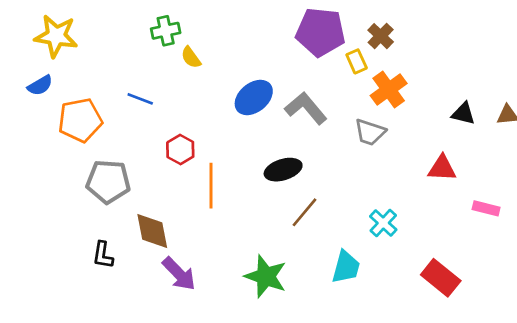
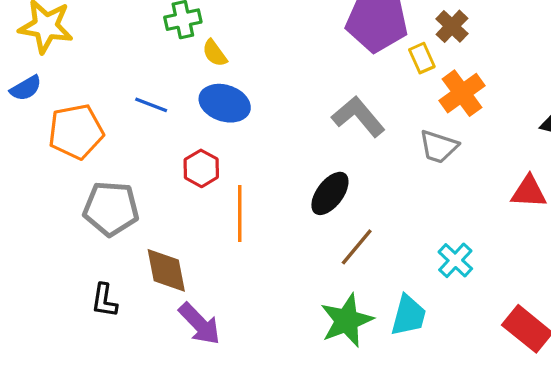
blue ellipse: (254, 97) -> (225, 103), moved, turned 57
black ellipse: (283, 170) -> (330, 193), turned -36
green star: (266, 276) -> (347, 320), moved, turned 30

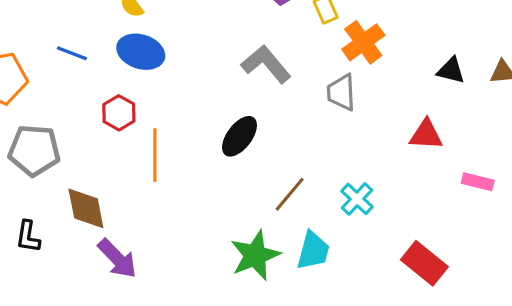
gray trapezoid: (439, 147) -> (341, 92), turned 69
brown line: (357, 247) -> (290, 194), moved

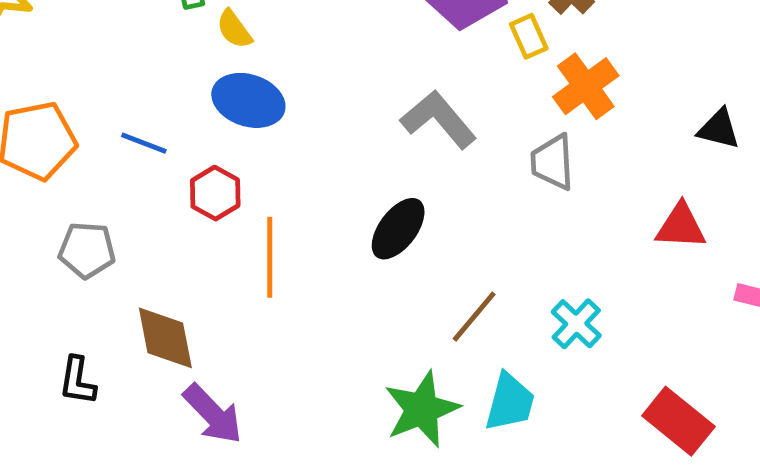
blue line: (72, 53) -> (144, 143), moved
gray pentagon: (34, 150) -> (87, 250), size x0.7

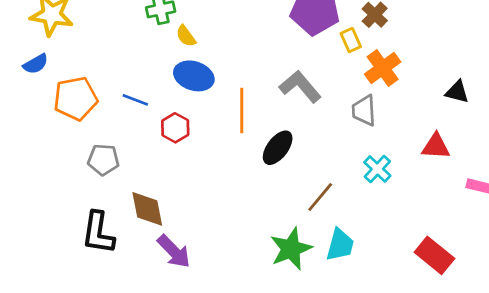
orange line: (270, 257) -> (242, 110), moved
cyan cross: (576, 324) -> (377, 169), moved
black L-shape: (77, 381) -> (98, 233), size x1.6

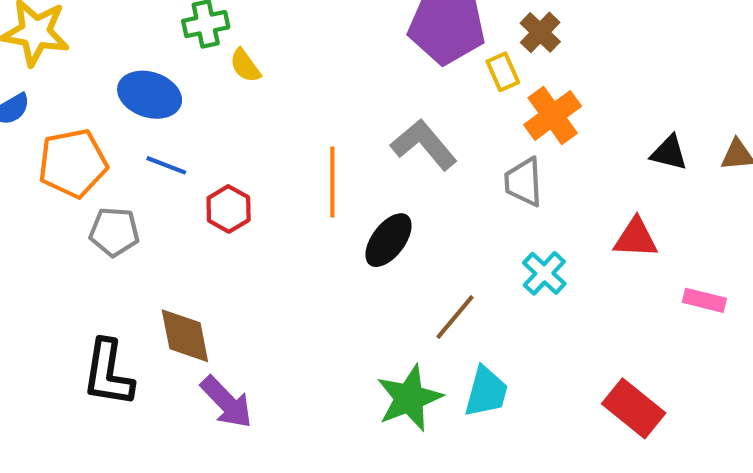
blue ellipse: (194, 76) -> (150, 95), moved
gray pentagon: (103, 160) -> (114, 232), moved

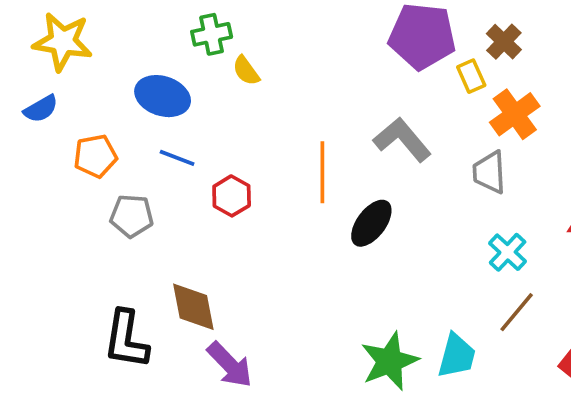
orange pentagon: (73, 163) -> (95, 156), size x0.7
brown line: (455, 317) -> (517, 312), moved

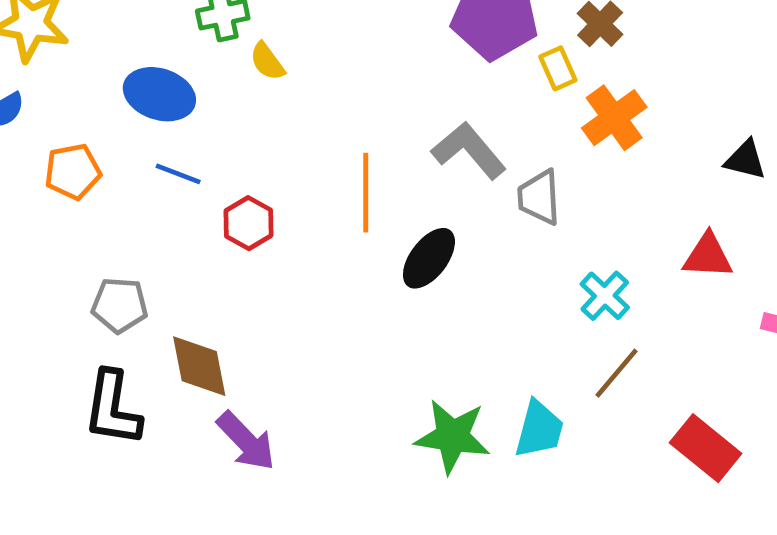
gray trapezoid: (489, 172) -> (539, 197), moved
gray pentagon: (132, 216) -> (120, 305), moved
green star: (390, 361) -> (452, 436), turned 30

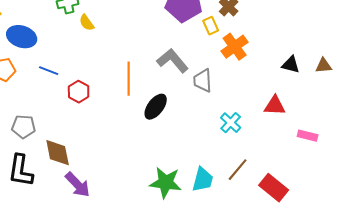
blue ellipse: (159, 94) -> (22, 37), moved
brown line: (616, 373) -> (238, 170), moved

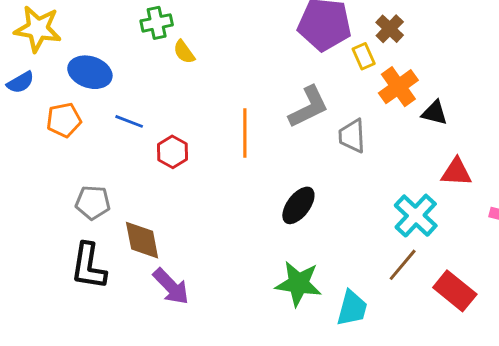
gray L-shape: (173, 61) -> (309, 107), turned 104
black triangle: (291, 65) -> (435, 113), moved
black ellipse: (156, 107) -> (298, 205), moved
cyan cross: (231, 123) -> (416, 216), moved, size x1.4
cyan trapezoid: (203, 180) -> (352, 308), moved

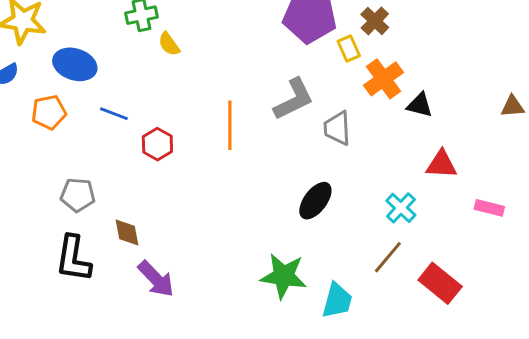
black ellipse: (298, 205) -> (315, 201), moved
cyan cross: (416, 216) -> (401, 208), size x0.7
brown diamond: (142, 240) -> (127, 233), size x0.7

